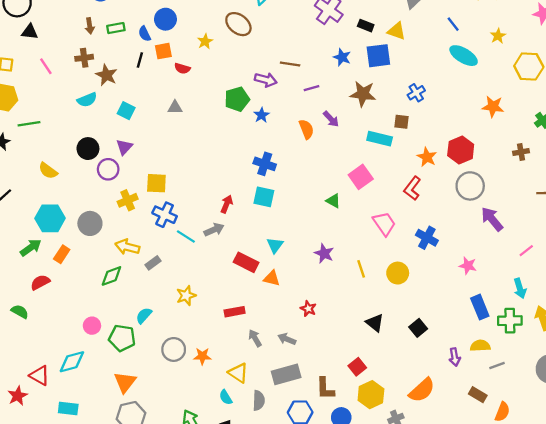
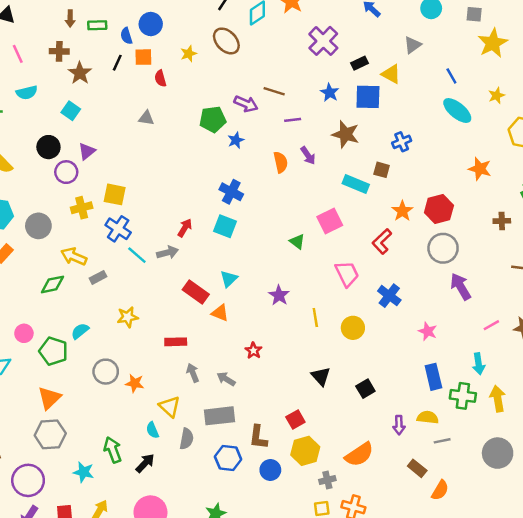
black rectangle: (366, 26) -> (360, 63), turned -56
red semicircle: (182, 68) -> (160, 78), turned 49
cyan semicircle: (87, 100) -> (27, 93), moved
cyan square: (126, 111) -> (71, 111), moved

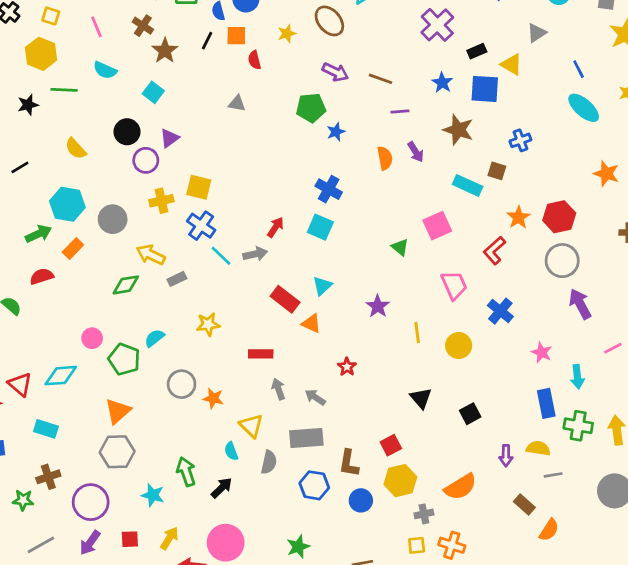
brown cross: (59, 51) -> (143, 26), turned 30
cyan semicircle: (27, 93) -> (105, 70), turned 35
purple arrow: (246, 104) -> (335, 72), moved
cyan arrow: (479, 364) -> (577, 377), moved

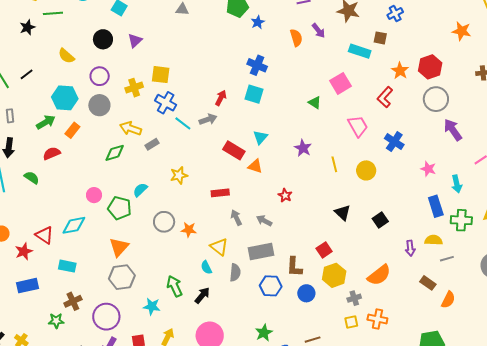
purple circle: (146, 160) -> (100, 76), moved

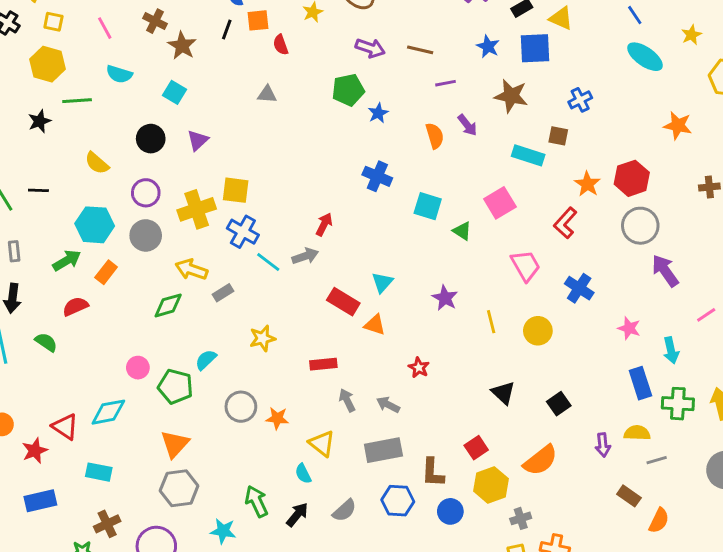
black line: (27, 74) -> (38, 190), turned 40
yellow cross: (134, 88) -> (197, 209), size x1.4
cyan square: (254, 94) -> (428, 206), moved
gray semicircle: (235, 273) -> (344, 510), moved, turned 42
orange semicircle: (379, 275) -> (540, 460), moved

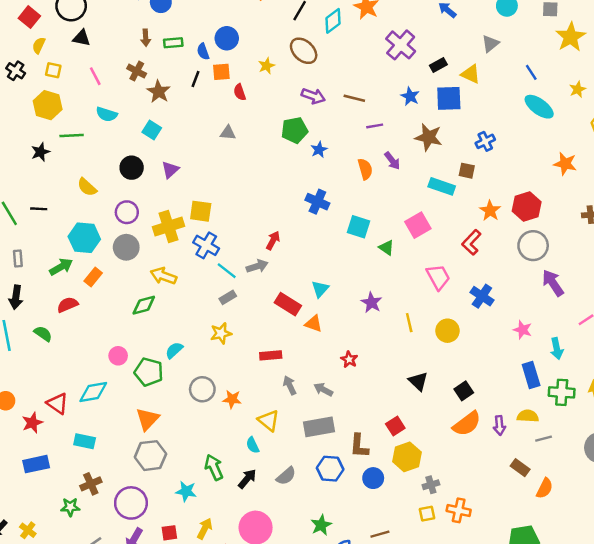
gray rectangle: (223, 293) -> (228, 297), moved
orange semicircle: (540, 460) -> (467, 424), moved

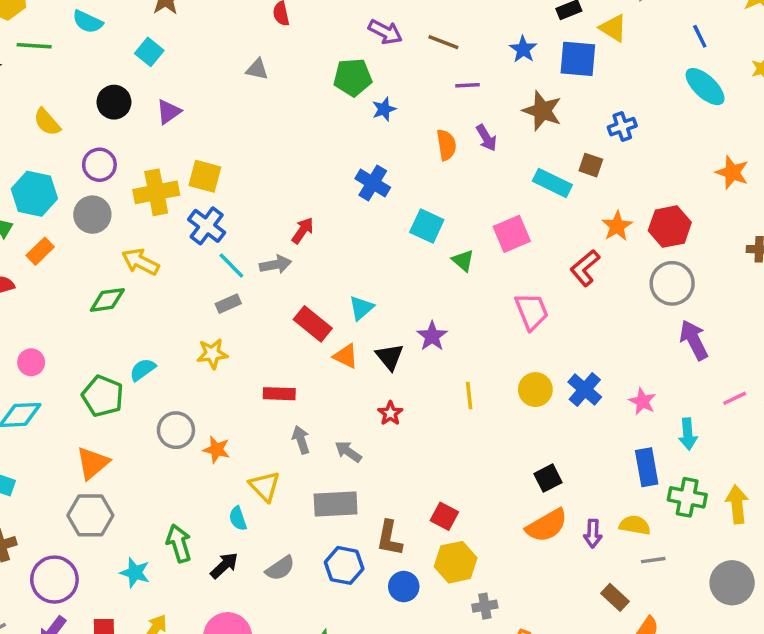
blue cross: (482, 296) -> (585, 389), moved
yellow line: (409, 323) -> (469, 395), moved
pink circle: (118, 356) -> (31, 362), moved
black triangle: (418, 381) -> (390, 357), moved
red square: (395, 426) -> (444, 516), turned -36

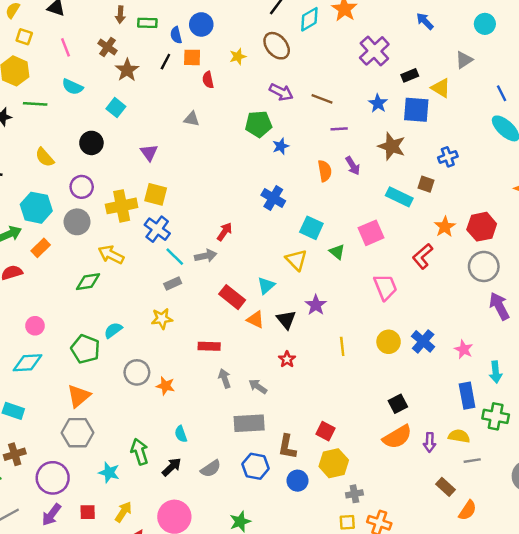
purple triangle: (169, 112) -> (149, 153), moved, turned -30
yellow triangle: (265, 486) -> (296, 260), moved

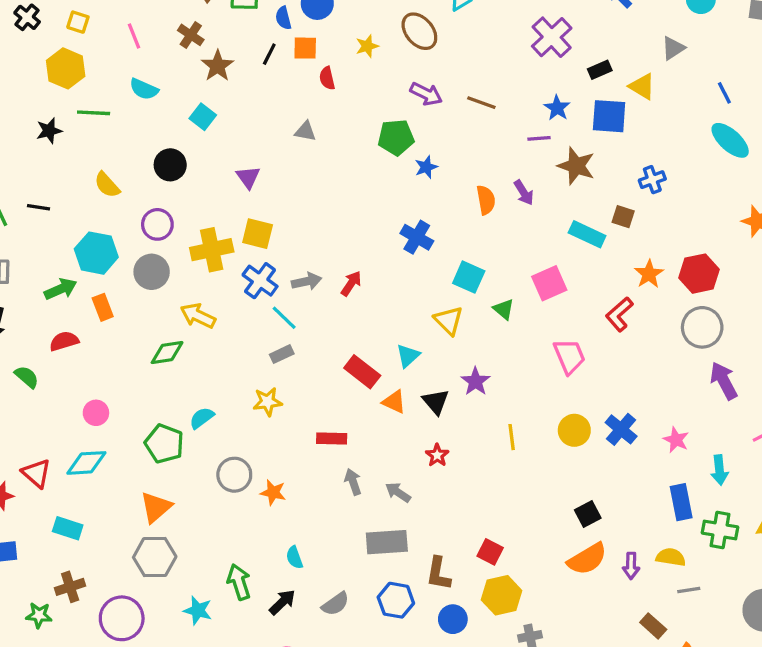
purple line: (339, 129) -> (539, 138), moved
orange rectangle: (41, 248) -> (103, 307), turned -66
gray arrow: (206, 256) -> (307, 281), moved

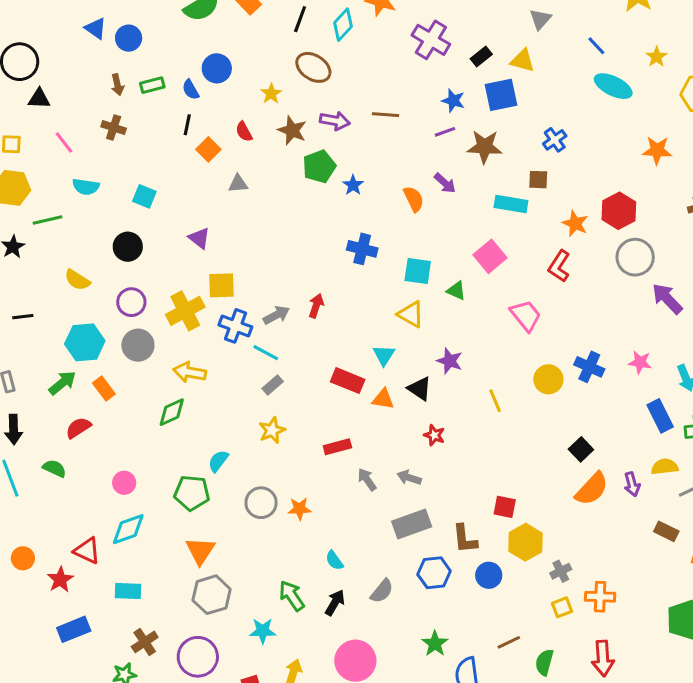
orange square: (305, 48) -> (208, 149), moved, turned -30
brown star: (217, 66) -> (292, 130), moved

